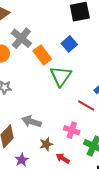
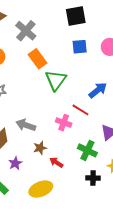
gray cross: (21, 38) -> (26, 31), moved
blue square: (69, 44) -> (80, 47), moved, turned 35
pink cross: (72, 130) -> (64, 123), moved

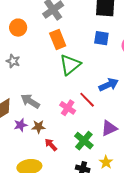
purple star: (15, 163) -> (21, 125), moved

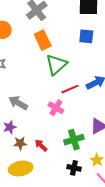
red line: (87, 100) -> (70, 89), moved, turned -66
brown star: (38, 127) -> (20, 143), moved
green cross: (84, 141) -> (74, 140), turned 36

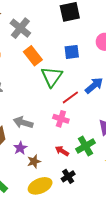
blue square: (86, 36) -> (72, 52), moved
red arrow: (41, 145) -> (62, 151), moved
black cross: (74, 168) -> (68, 176), moved, turned -32

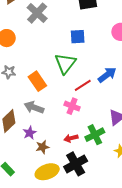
blue square: (72, 52) -> (78, 37), moved
orange rectangle: (33, 56) -> (37, 81), moved
red arrow: (62, 151) -> (71, 138), turned -48
black cross: (68, 176) -> (76, 164), size x1.6

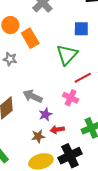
orange rectangle: (37, 81) -> (30, 38), moved
purple star: (30, 133) -> (45, 114), moved
red arrow: (71, 138) -> (57, 130), moved

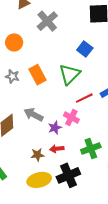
blue square: (81, 29) -> (85, 49), turned 35
orange rectangle: (30, 38) -> (37, 75), moved
purple star: (45, 114) -> (55, 128), moved

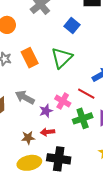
blue square: (85, 49) -> (72, 25), moved
red line: (84, 98) -> (86, 94), moved, turned 54
green cross: (91, 148) -> (83, 118), moved
black cross: (68, 175) -> (59, 159), turned 30

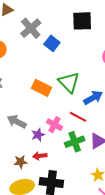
blue square: (72, 25) -> (52, 43), moved
orange rectangle: (30, 58) -> (42, 88), moved, turned -36
green triangle: (62, 58) -> (69, 82), moved, turned -30

